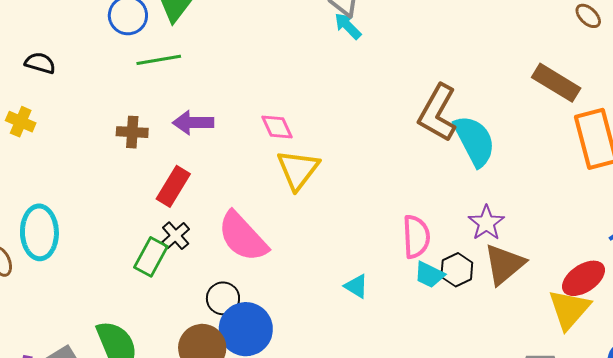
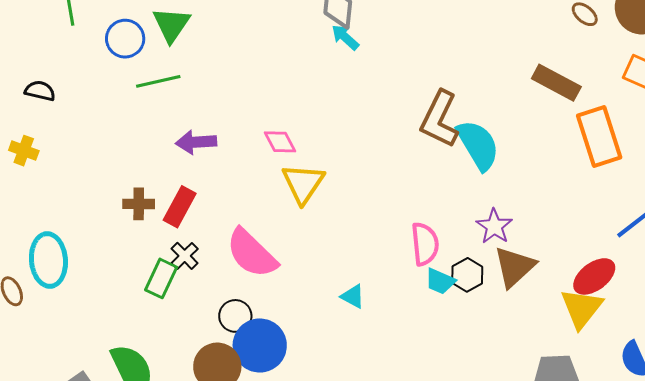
brown cross: (132, 132) -> (139, 204), moved
cyan triangle: (356, 286) -> (353, 296), moved

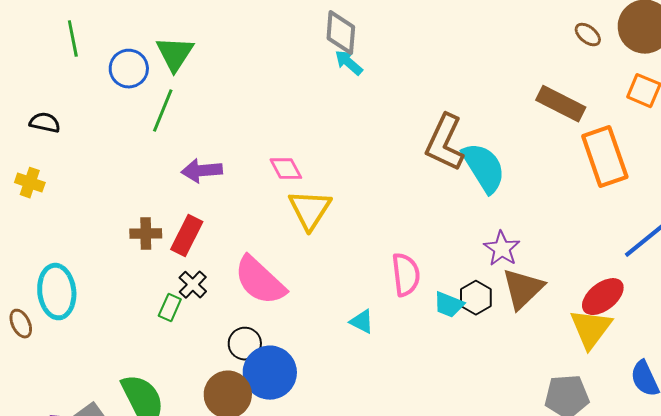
green line: (158, 81) -> (163, 111), turned -54
pink semicircle: (425, 244) -> (406, 275), moved
green rectangle: (161, 278) -> (170, 308), size x0.7

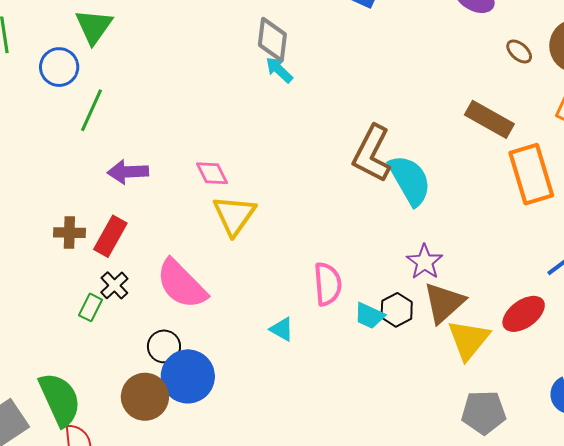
green triangle: (175, 54) -> (94, 26), moved
yellow triangle: (591, 329) -> (469, 340), moved

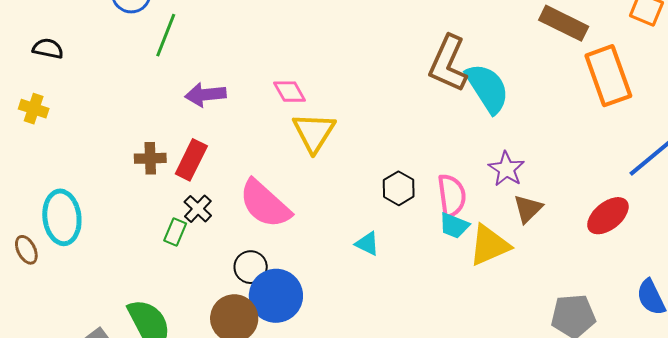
pink semicircle: (328, 284) -> (452, 196), moved
brown triangle: (444, 303) -> (528, 209), size x0.7
black hexagon: (397, 310) -> (399, 188), moved
yellow triangle: (469, 340) -> (489, 245), moved, turned 30

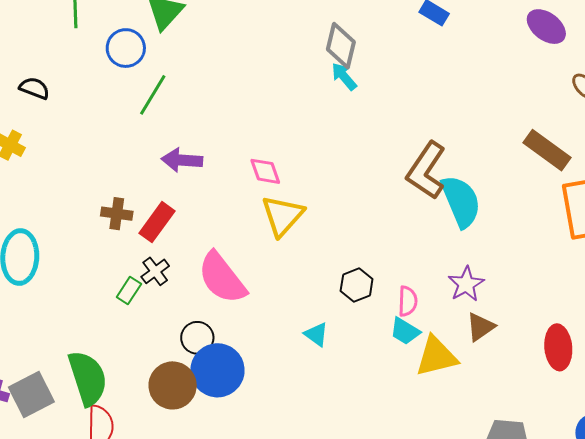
pink semicircle: (452, 196) -> (408, 301), size x0.7
red ellipse: (608, 216) -> (558, 347), turned -66

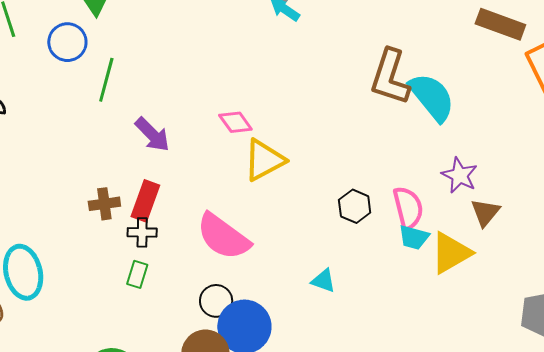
purple arrow: (182, 160) -> (152, 134), turned -123
yellow triangle: (282, 216) -> (264, 160), turned 36
black cross: (155, 271) -> (142, 232), moved, turned -36
pink semicircle: (408, 301) -> (408, 208), size x1.4
cyan triangle: (316, 334) -> (323, 281), moved

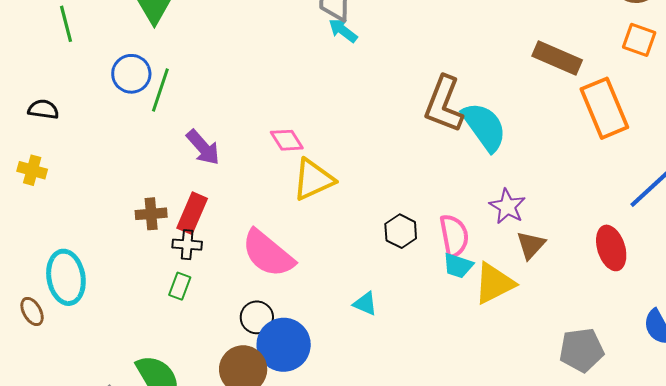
blue circle: (67, 42) -> (131, 74), moved

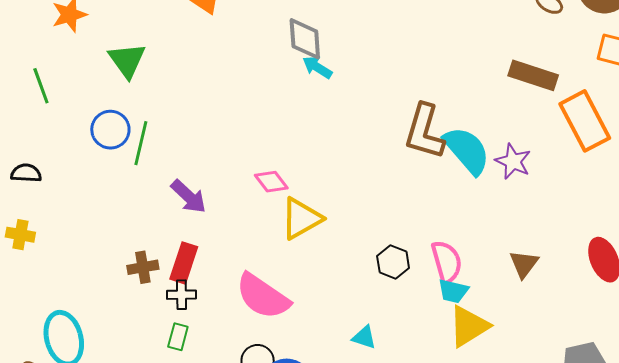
purple star: (507, 206) -> (513, 161), moved
yellow triangle: (494, 283) -> (469, 326), moved

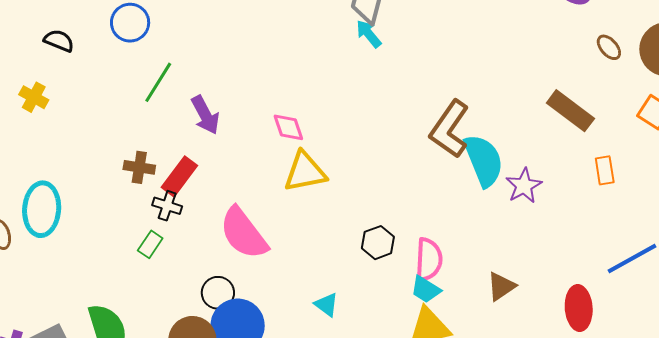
orange rectangle: (585, 121) -> (605, 170), size x0.5
blue circle: (110, 130) -> (130, 23), moved
green line: (141, 143) -> (158, 82), moved

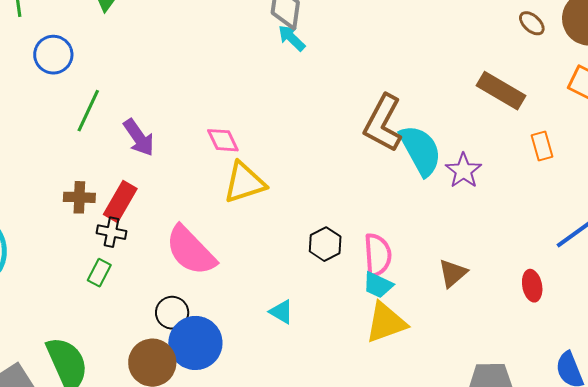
red ellipse: (579, 308) -> (532, 286), size x0.7

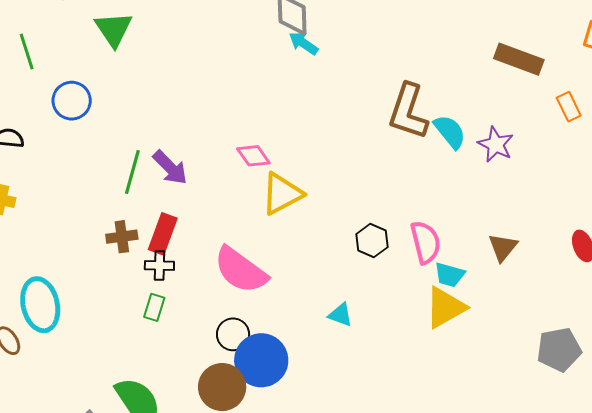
green line: (88, 111) -> (132, 172), moved
cyan semicircle: (421, 150) -> (450, 132), size x0.7
cyan trapezoid: (378, 285) -> (450, 275), moved

